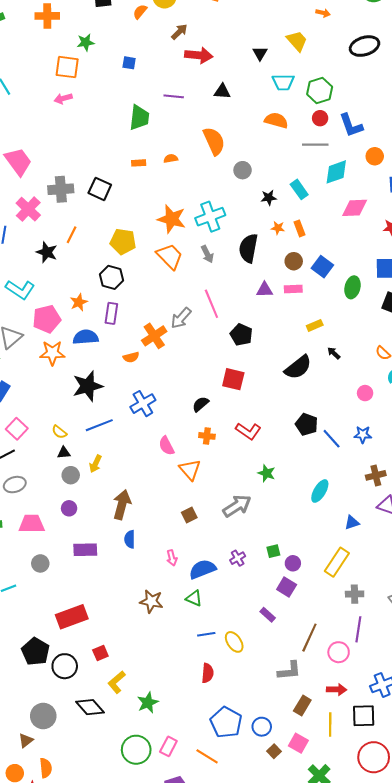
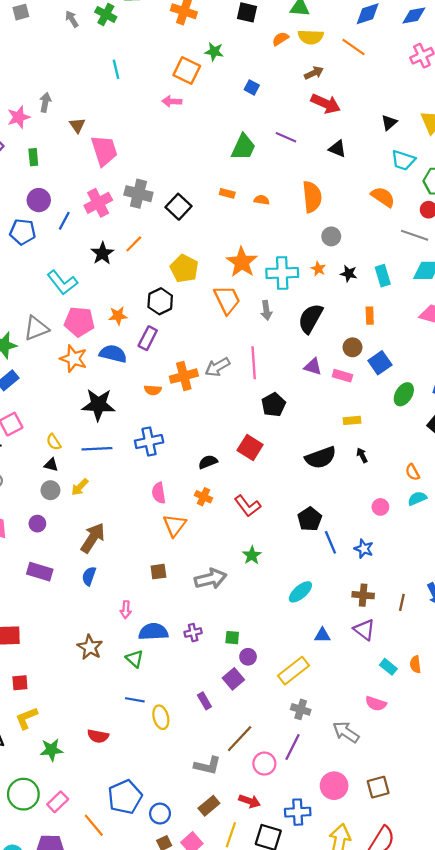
orange star: (278, 228) -> (318, 269), moved
red semicircle: (208, 673) -> (98, 736), moved, turned 78

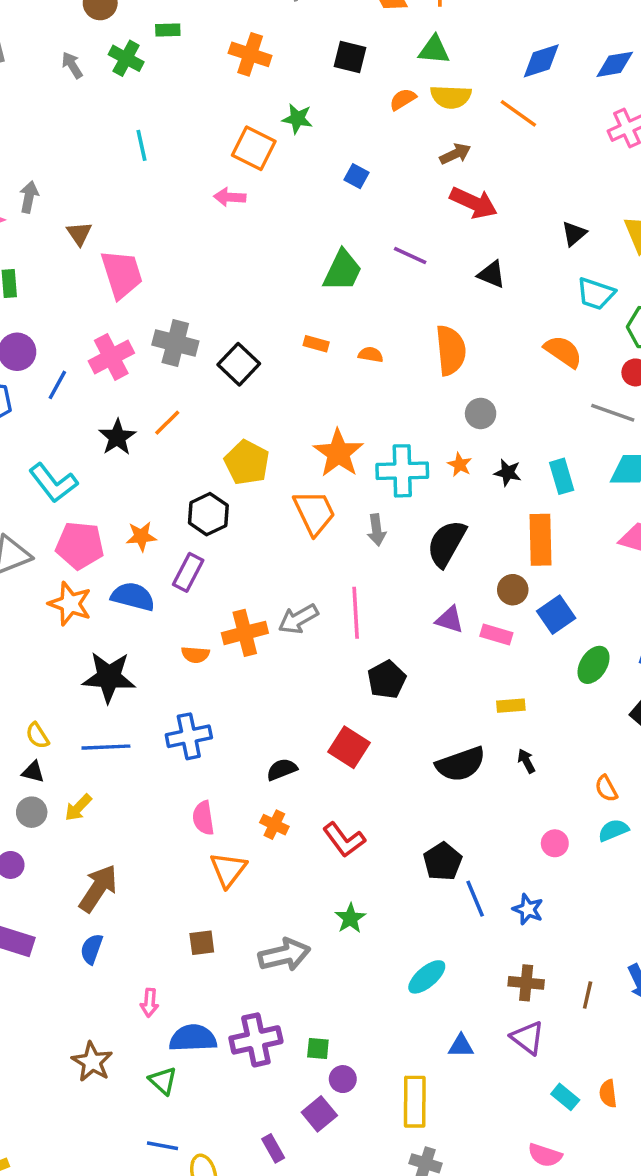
orange rectangle: (370, 316) -> (540, 540), size x1.8
purple cross: (193, 633) -> (256, 1040), size x1.8
yellow rectangle: (294, 671) -> (415, 1102), turned -52

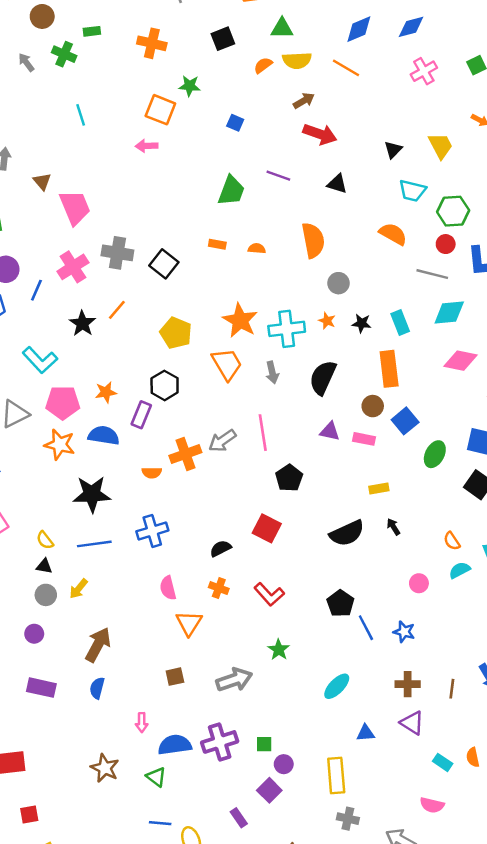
black square: (350, 57) -> (223, 39), turned -30
black hexagon: (208, 514) -> (165, 385), moved

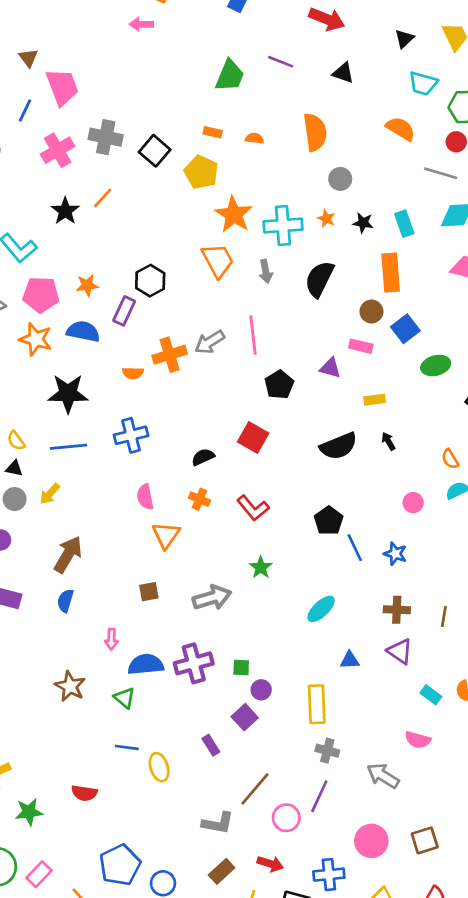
blue line: (36, 290) -> (25, 111), moved
yellow pentagon: (176, 333) -> (201, 172), moved
purple triangle: (330, 431) -> (330, 368), moved
green ellipse: (435, 454) -> (436, 366), turned 45

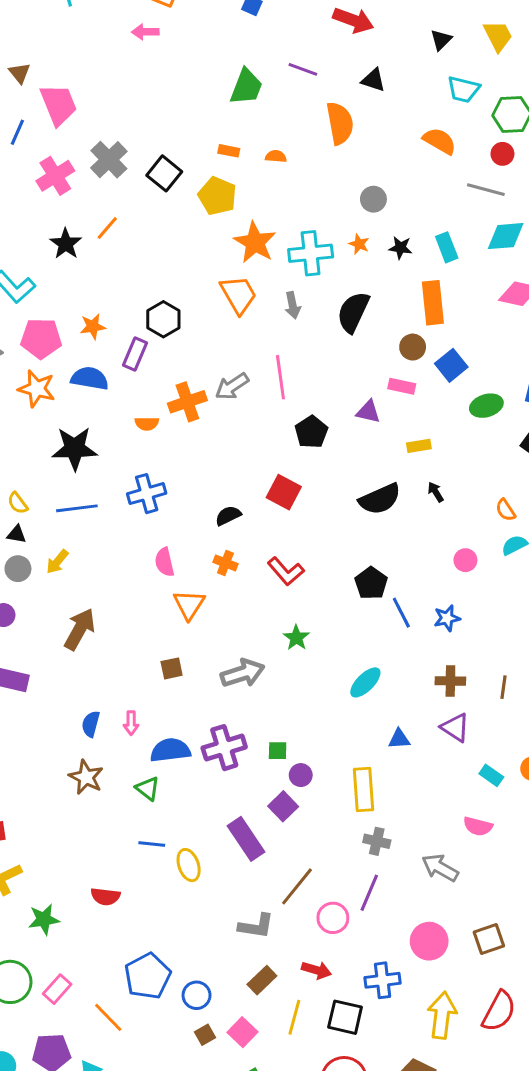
orange semicircle: (315, 132) -> (340, 123), moved
gray cross: (106, 137) -> (109, 160), turned 36
blue star: (395, 554) -> (447, 618), turned -30
blue semicircle: (65, 601) -> (91, 724), moved
purple rectangle: (211, 745) -> (246, 839), size x1.8

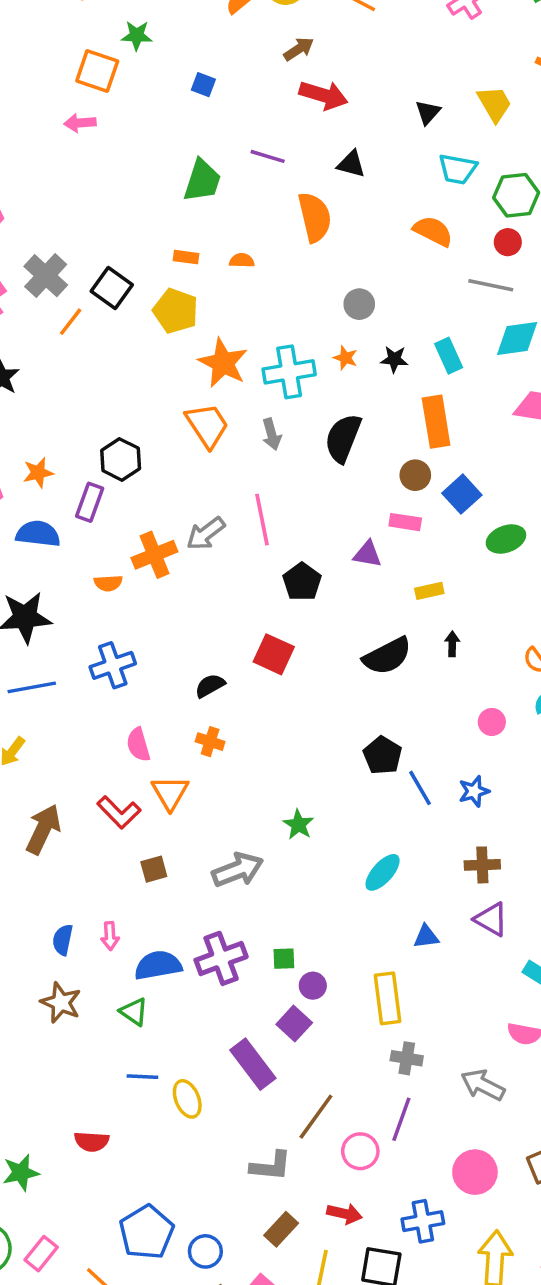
orange line: (107, 228) -> (71, 322), moved
black arrow: (436, 492) -> (452, 644), turned 36
red L-shape: (286, 571) -> (119, 812), moved

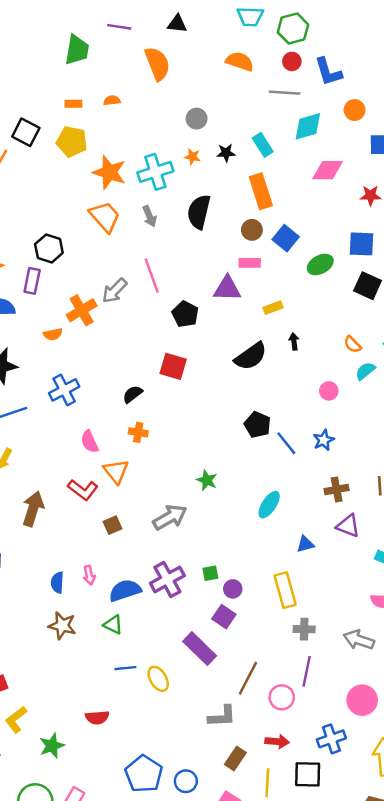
purple triangle: (368, 554) -> (227, 289), size x1.4

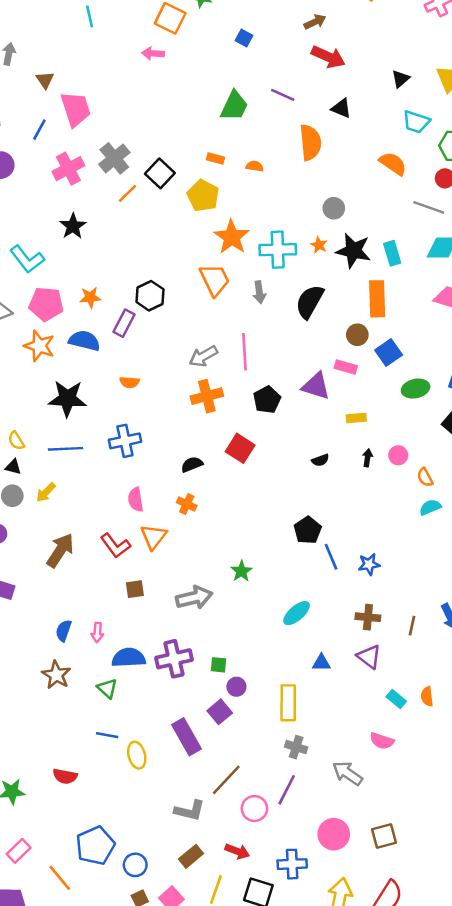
black star: (226, 153) -> (353, 251), size x1.8
orange cross: (82, 310) -> (207, 396), moved
black semicircle: (251, 356) -> (320, 460), size x0.5
pink circle: (329, 391) -> (398, 455), moved

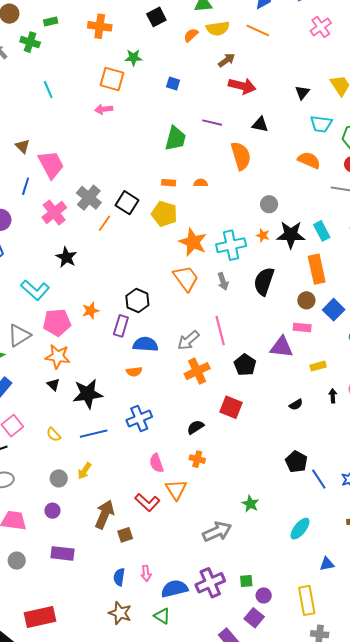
blue semicircle: (84, 341) -> (145, 344), moved
black triangle: (13, 467) -> (53, 385), moved, turned 40
brown square: (135, 589) -> (125, 535), moved

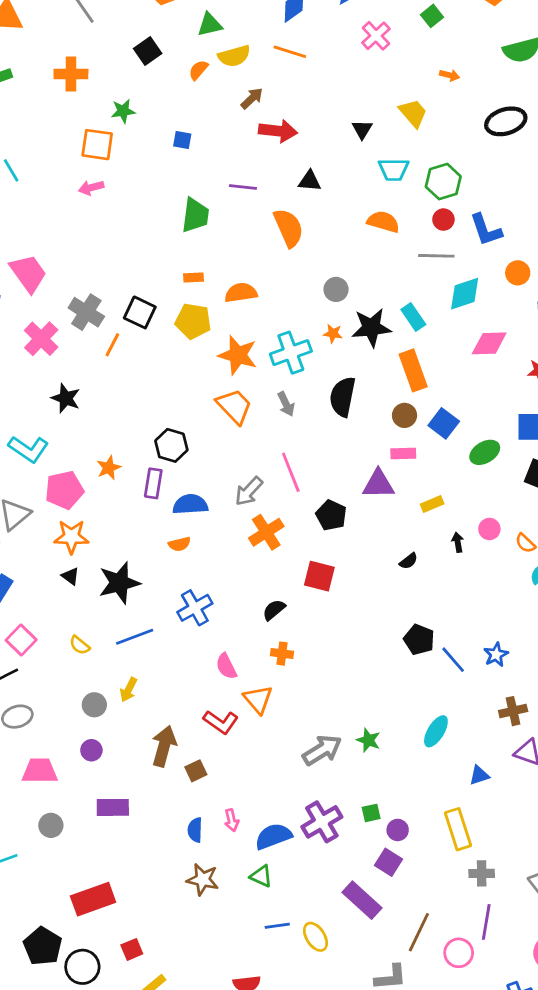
orange semicircle: (201, 183) -> (241, 293), moved, size x1.6
green star: (250, 504) -> (368, 740), moved

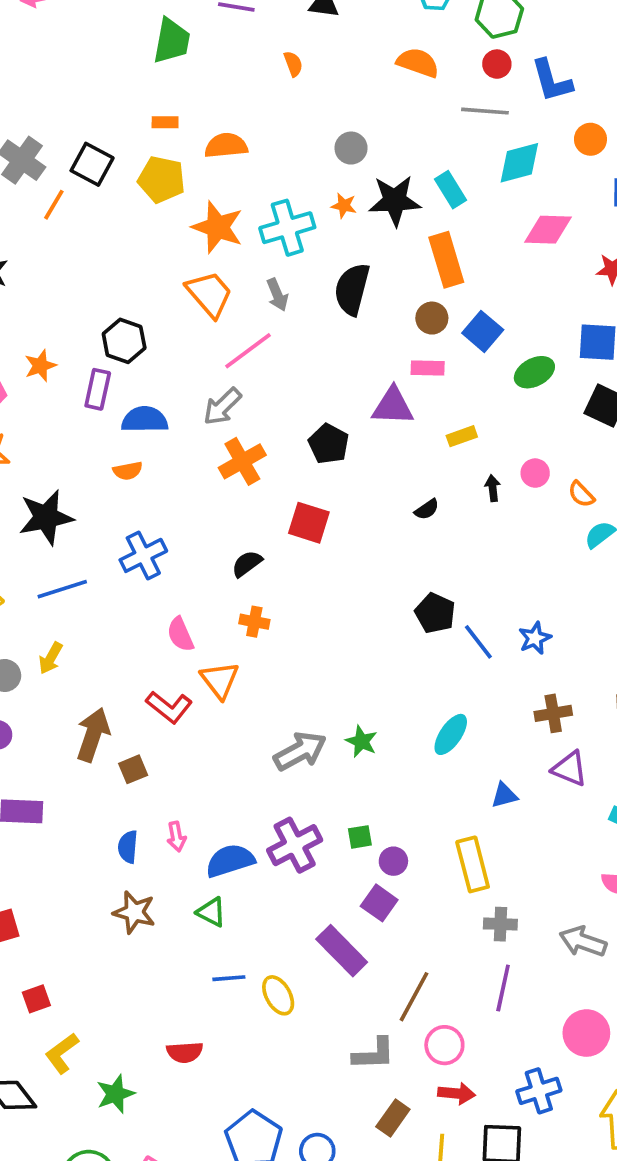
orange semicircle: (289, 228) -> (293, 64), size x0.5
pink line: (291, 472) -> (248, 351), moved, turned 72
pink circle: (459, 953) -> (444, 1045), moved

